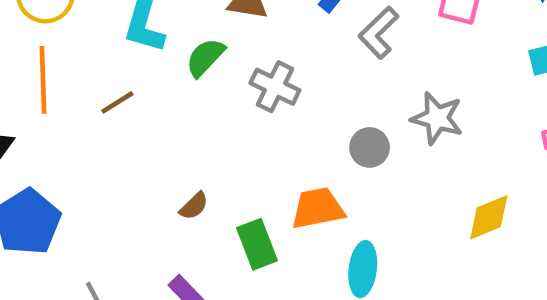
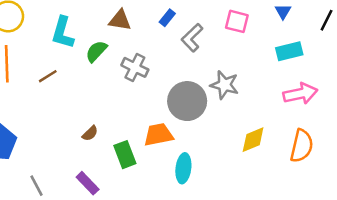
gray circle: (370, 147) -> (187, 101), size x1.8

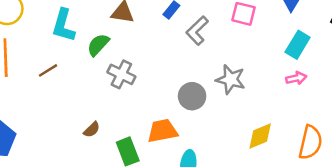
cyan rectangle: (289, 51) -> (298, 45), turned -45
gray cross: (135, 67) -> (121, 74), moved
pink arrow: (300, 94) -> (296, 78), moved, size x0.6
gray circle: (187, 101) -> (192, 96), size x0.7

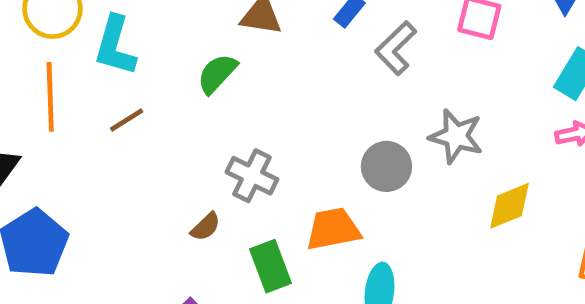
cyan L-shape: (63, 25) -> (115, 46), moved
gray cross: (121, 74) -> (252, 176), moved
yellow diamond: (260, 136) -> (509, 206), moved

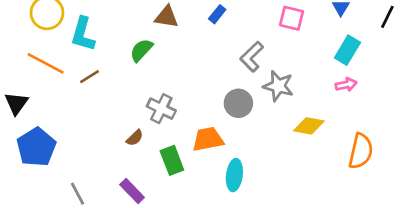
gray L-shape: (396, 48) -> (252, 57), moved
orange line: (50, 97) -> (46, 63), turned -60
yellow diamond: (509, 206) -> (309, 126), turned 32

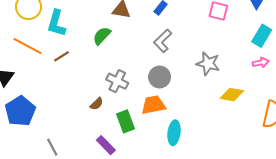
gray L-shape: (252, 57) -> (163, 41), moved
gray circle: (238, 103) -> (160, 77), moved
purple rectangle: (132, 191) -> (106, 145), moved

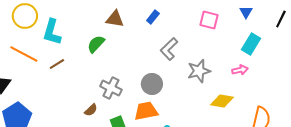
gray L-shape: (163, 41) -> (169, 49), moved
pink arrow: (261, 63) -> (240, 70), moved
gray star: (208, 64) -> (199, 71), turned -30

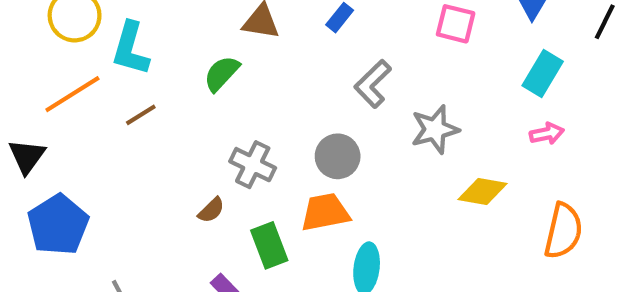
orange line: (24, 54) -> (72, 94), turned -60
pink arrow: (240, 70) -> (547, 134), moved

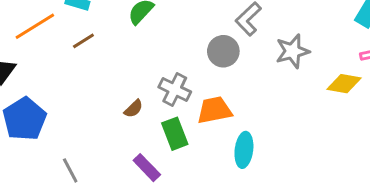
gray circle: (338, 156) -> (223, 51), moved
gray cross: (253, 165) -> (175, 90), moved
yellow diamond: (483, 192) -> (344, 84), moved

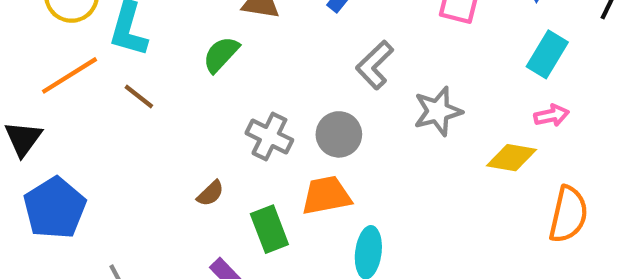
brown line: (83, 41) -> (139, 97), turned 70
gray circle: (223, 51) -> (339, 134), moved
gray cross: (175, 90) -> (269, 137), moved

